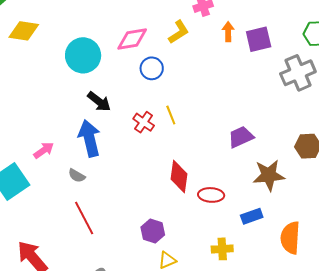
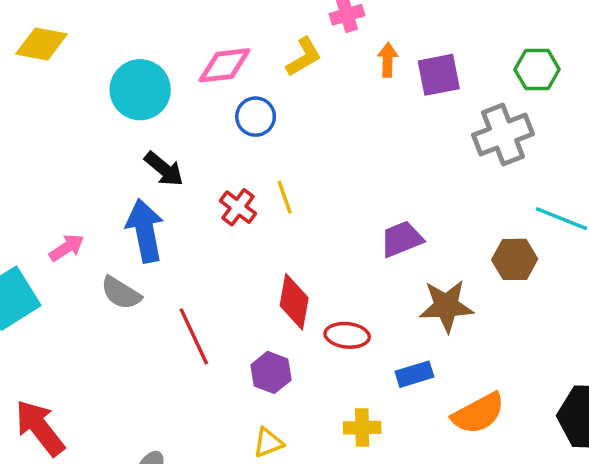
gray semicircle: (77, 176) -> (121, 293), size x1.4
red line: (84, 218) -> (194, 336), moved
purple hexagon: (153, 231) -> (271, 372), moved
orange semicircle: (290, 238) -> (478, 413), turned -124

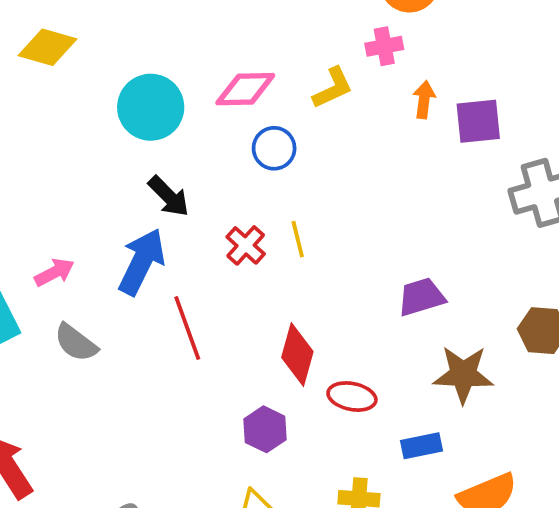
blue arrow: (145, 231) -> (142, 262), turned 32
gray semicircle: (121, 293) -> (76, 343), moved
red line: (194, 336) -> (187, 328), moved

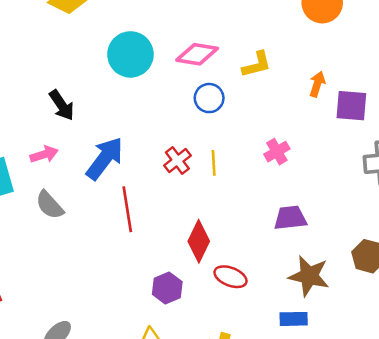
pink cross: (384, 46) -> (277, 152), moved, turned -30
black arrow: (169, 196) -> (62, 105), moved
blue rectangle: (421, 446) -> (294, 319), moved

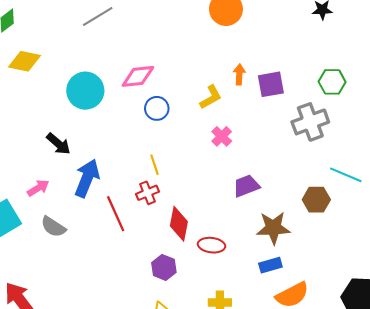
yellow L-shape: (257, 65) -> (211, 97), moved
black arrow: (62, 105) -> (58, 144), moved
red cross: (177, 160) -> (148, 193), moved, turned 30
yellow line: (214, 163) -> (154, 165), moved

